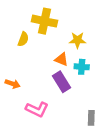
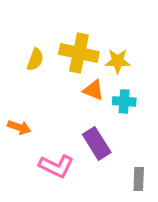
yellow cross: (44, 21) -> (79, 53), moved
purple rectangle: (62, 82) -> (97, 143), moved

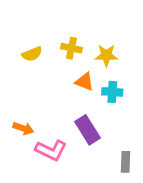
yellow cross: (79, 53) -> (71, 48), size x0.6
yellow semicircle: (35, 59) -> (32, 54), turned 48
orange arrow: (19, 127) -> (23, 128), moved

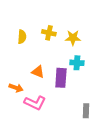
yellow semicircle: (32, 54) -> (22, 37), turned -64
orange triangle: (85, 82) -> (38, 72), moved
purple rectangle: (87, 130) -> (61, 78), moved, turned 36

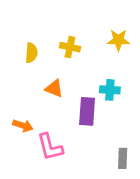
yellow star: (73, 38) -> (118, 40), moved
orange triangle: (38, 72) -> (54, 88), moved
pink L-shape: (35, 103) -> (50, 147), turned 50

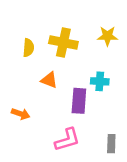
yellow cross: (70, 47) -> (63, 42), size x1.5
pink L-shape: (50, 147) -> (67, 140), moved, turned -92

